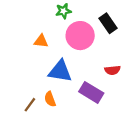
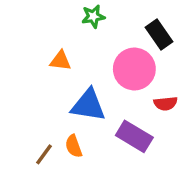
pink circle: (80, 36) -> (134, 69), moved

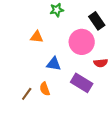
blue triangle: (88, 105) -> (54, 64), size x0.7

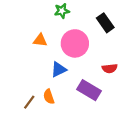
pink circle: (82, 42) -> (75, 43), moved
blue triangle: (54, 64) -> (59, 70), turned -35

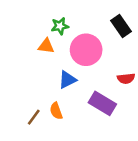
green star: (62, 11) -> (60, 26), moved

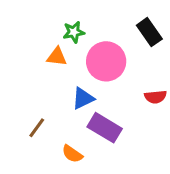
purple rectangle: (102, 103) -> (105, 128), moved
orange semicircle: (56, 111) -> (72, 154), moved, turned -35
brown line: (34, 117) -> (37, 128), moved

